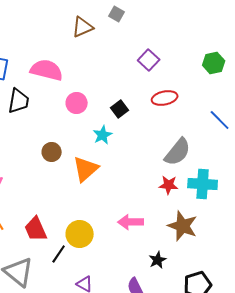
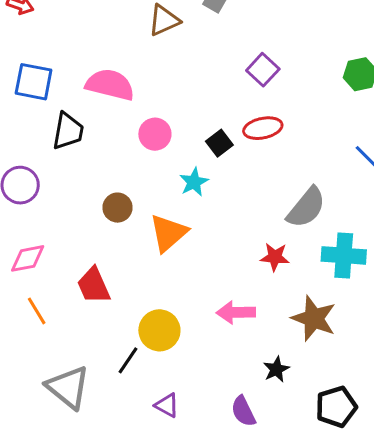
red ellipse: (165, 98) -> (263, 128), moved
red star: (169, 185) -> (275, 257), moved
red trapezoid: (36, 229) -> (94, 285), moved

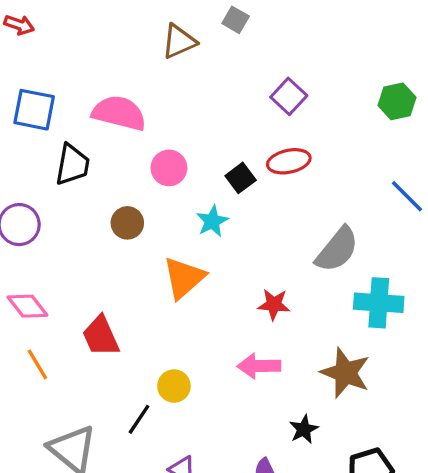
brown circle: (118, 208) -> (127, 223), moved
red star: (275, 257) -> (274, 304), moved
pink diamond: (28, 258) -> (27, 306), turned 63
yellow circle: (159, 330) -> (174, 386), size x0.7

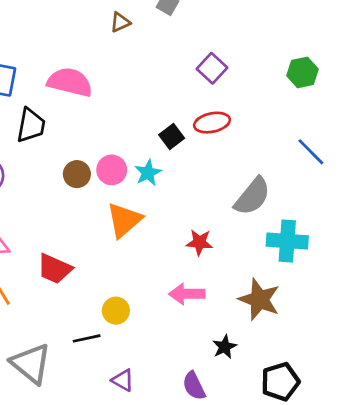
brown triangle: (179, 41) -> (120, 22), size x0.7
pink circle: (169, 168) -> (112, 170), moved
red trapezoid: (101, 336) -> (55, 269), turned -42
black line: (139, 419) -> (87, 338), turned 44

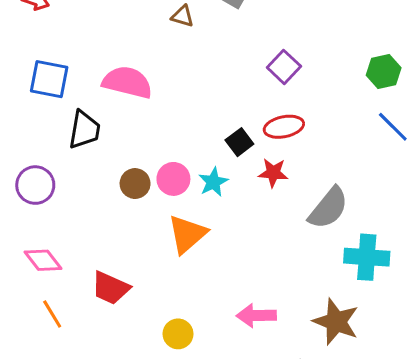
brown triangle: (120, 22) -> (183, 16), turned 40
blue line: (311, 152) -> (393, 127), moved
red star: (199, 242) -> (273, 173), moved

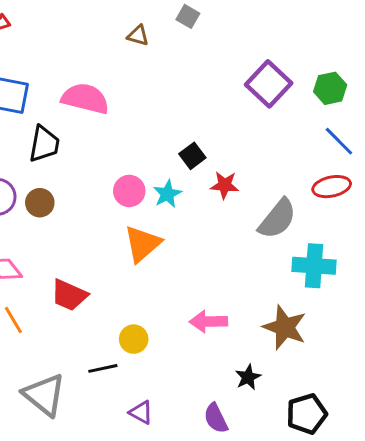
purple square: (284, 67) -> (269, 84), moved, size x1.4
red ellipse: (284, 127) -> (332, 187), moved
brown circle: (135, 184) -> (40, 203), moved

